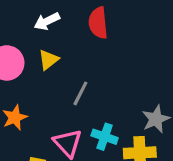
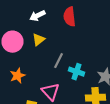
cyan cross: (105, 137) -> (76, 72), moved

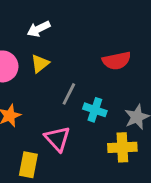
red semicircle: (70, 17) -> (117, 61), moved, turned -96

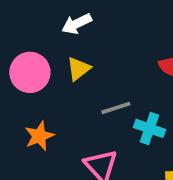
gray line: (69, 94) -> (116, 108), turned 45

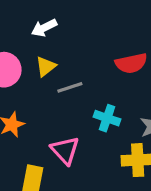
gray line: (116, 108) -> (70, 87), moved

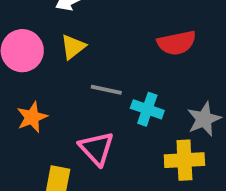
gray line: (70, 87) -> (106, 90), moved, turned 30

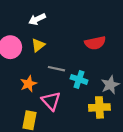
orange star: (32, 117) -> (28, 84), moved

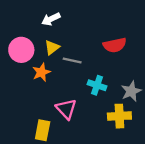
gray line: (56, 69) -> (72, 60), moved
orange star: (28, 84) -> (41, 72), moved

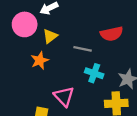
pink circle: (21, 50) -> (25, 24), moved
gray line: (72, 60) -> (83, 49), moved

